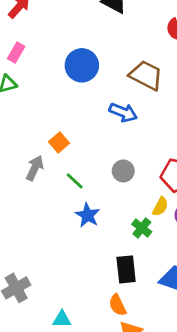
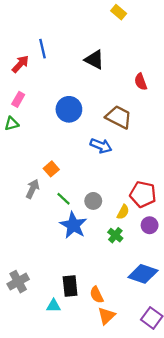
gray circle: (123, 171) -> (93, 201), moved
yellow semicircle: (160, 207) -> (123, 212), moved
blue star: (88, 215) -> (73, 225), size x1.4
black rectangle: (126, 269) -> (70, 286), moved

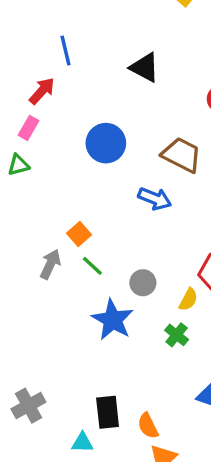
red arrow: (20, 64) -> (42, 91), moved
green line: (63, 199) -> (92, 266), moved

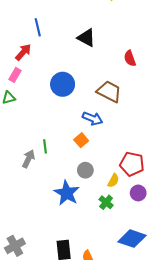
orange square: (79, 234) -> (81, 140), moved
green line: (92, 266) -> (45, 146), moved, turned 40

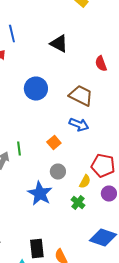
blue arrow: (93, 118) -> (79, 124), moved

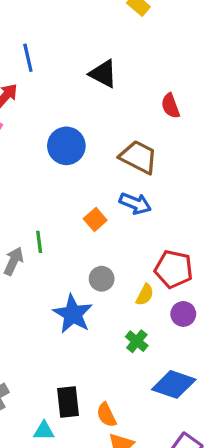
orange square: (54, 142) -> (95, 219), moved
green cross: (78, 202) -> (137, 341), moved

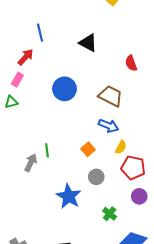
orange square: (95, 219) -> (88, 149), moved
gray circle: (102, 279) -> (96, 177), moved
yellow semicircle: (145, 295) -> (121, 147), moved

